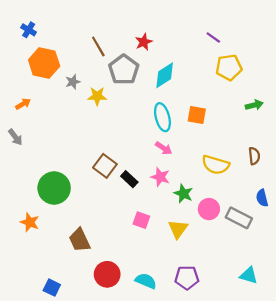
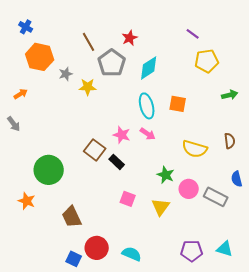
pink star: (160, 177) -> (122, 135), moved
purple pentagon: (187, 278) -> (192, 251), moved
blue square: (52, 288) -> (74, 259), moved

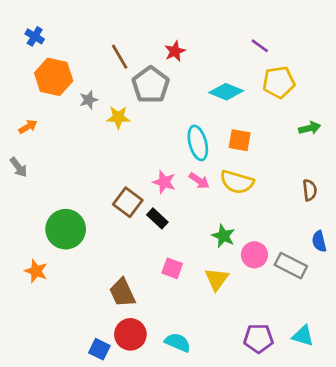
cyan diamond: (149, 68) -> (226, 92), moved, turned 55
yellow semicircle: (195, 149) -> (237, 182), moved
brown trapezoid: (72, 217) -> (122, 293), moved

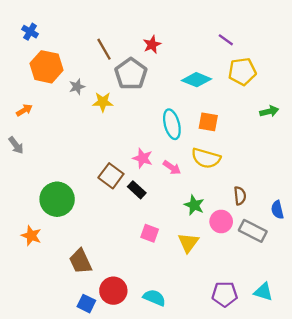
pink arrow: (199, 181) -> (172, 168), moved
brown semicircle: (310, 190) -> (240, 196), moved
brown trapezoid: (122, 293) -> (80, 261), moved

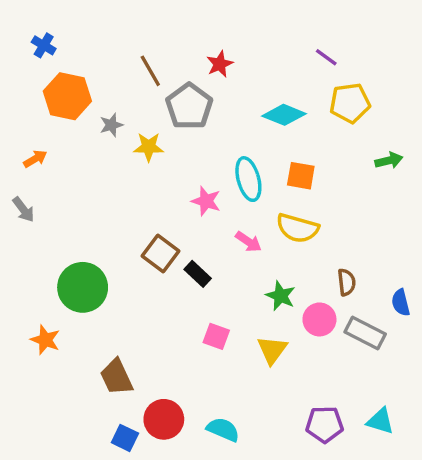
pink star: (143, 158) -> (206, 201), moved

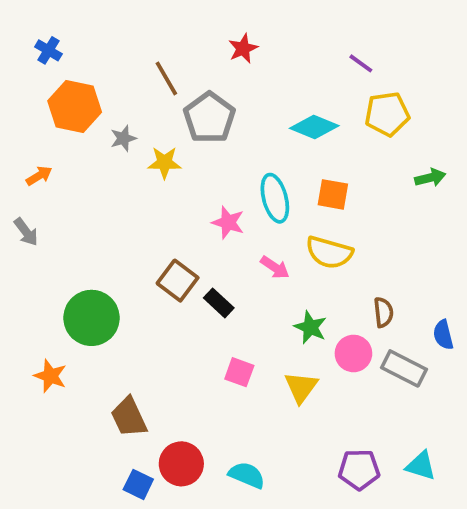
red star: (220, 64) -> (243, 48), moved

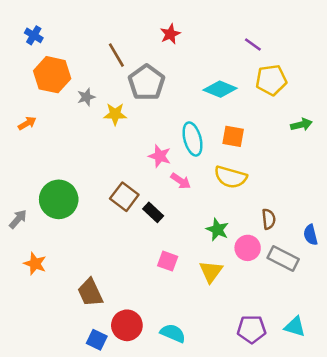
gray arrow: (26, 232) -> (18, 219), moved, turned -102
pink arrow: (275, 267) -> (181, 181), moved
green circle: (92, 318) -> (59, 199), moved

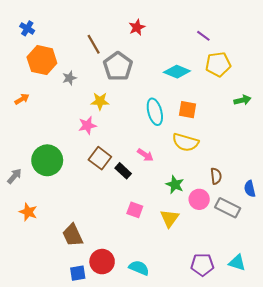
yellow star: (115, 114) -> (100, 101), moved
pink star: (160, 156) -> (87, 125), moved, turned -30
pink arrow: (181, 181) -> (145, 155), moved
blue square: (97, 340) -> (78, 273), turned -35

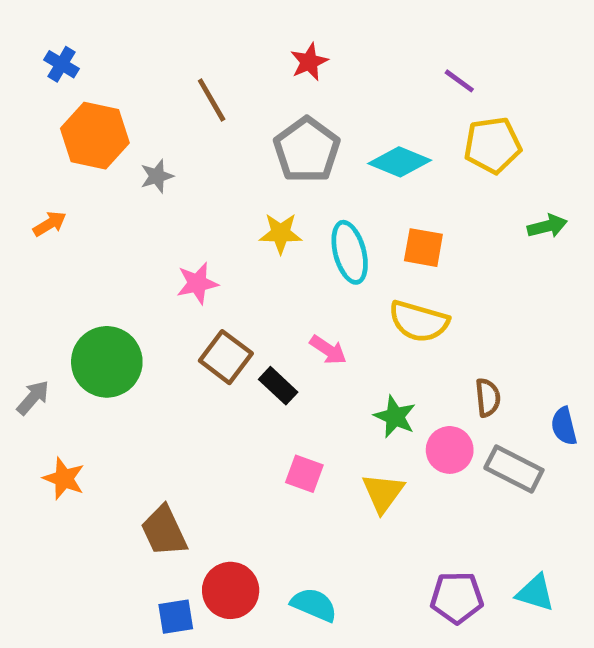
gray pentagon: (118, 66) -> (307, 150), moved
yellow star: (100, 101) -> (281, 233), moved

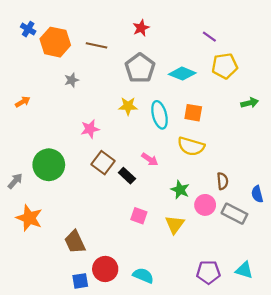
brown line: (212, 100) -> (97, 45), turned -48
orange hexagon: (95, 136) -> (55, 42), moved
orange star: (64, 479) -> (29, 218), size x1.4

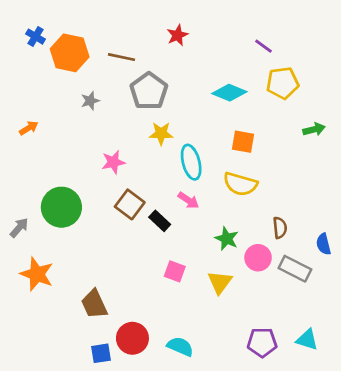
gray pentagon: (140, 68) -> (149, 91), moved
cyan ellipse: (160, 115) -> (191, 162), moved

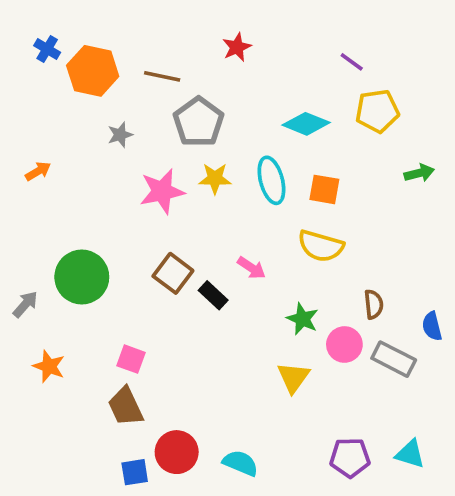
pink star: (113, 162) -> (162, 191), moved, size x1.4
cyan ellipse: (191, 162) -> (271, 180), moved
pink square: (175, 271) -> (131, 359), moved
orange star: (37, 274) -> (49, 366), size x0.7

